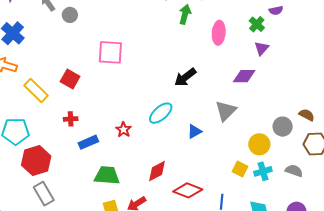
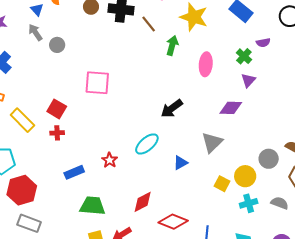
red cross: (71, 119) -> (57, 133), moved
yellow square: (240, 169) -> (222, 184), moved
gray rectangle: (44, 194) -> (29, 223), turned -40

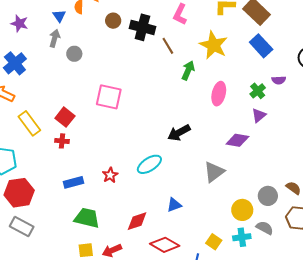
gray arrow: (35, 32) -> (55, 38), turned 42
blue triangle: (180, 163) -> (174, 205), moved
yellow square: (222, 184) -> (214, 242), moved
gray semicircle: (280, 203) -> (265, 228), moved

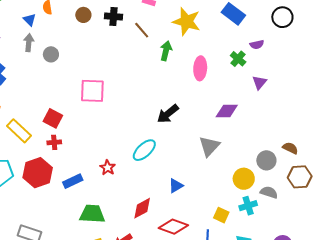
black cross: (142, 27) -> (113, 17), size x0.7
purple triangle: (259, 115) -> (259, 82), moved
red hexagon: (19, 193) -> (38, 173), moved

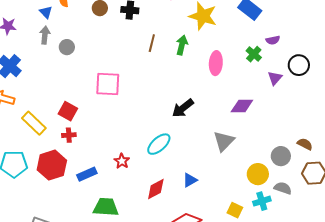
black circle: (282, 17) -> (299, 65), moved
brown line: (142, 30) -> (152, 43), moved, turned 54
red diamond: (142, 208) -> (156, 189), moved

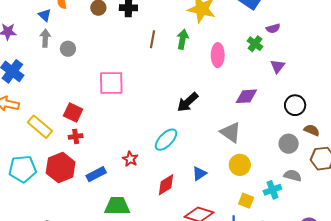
black circle: (299, 65) -> (295, 105), moved
gray triangle: (224, 141) -> (231, 132), turned -35
yellow circle: (258, 174) -> (240, 165), moved

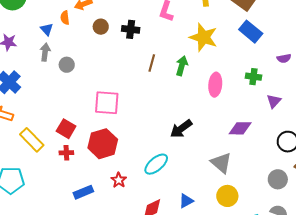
purple semicircle: (273, 28) -> (284, 58), moved
green cross: (255, 44) -> (253, 77), turned -35
red hexagon: (61, 167) -> (103, 144), moved

